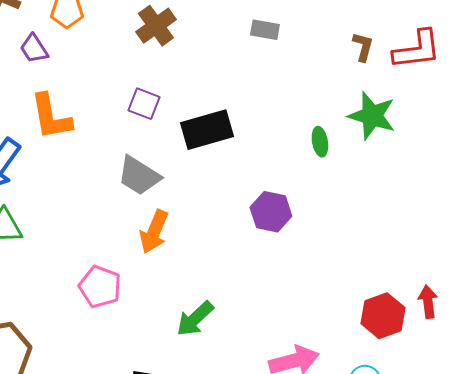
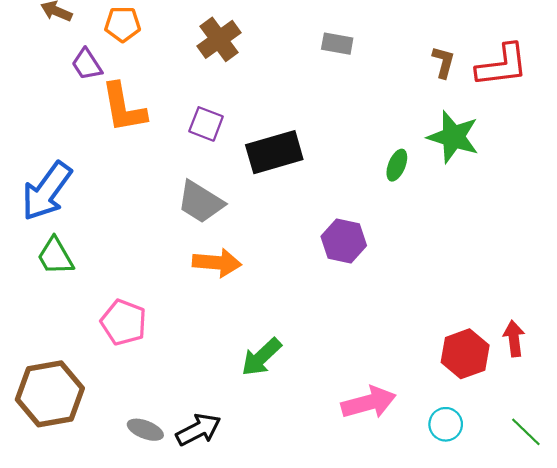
orange L-shape: (51, 117) -> (124, 108), moved
green ellipse: (320, 142) -> (397, 165), turned 32
orange arrow: (154, 232) -> (217, 263), turned -108
pink pentagon: (100, 287) -> (124, 322), moved

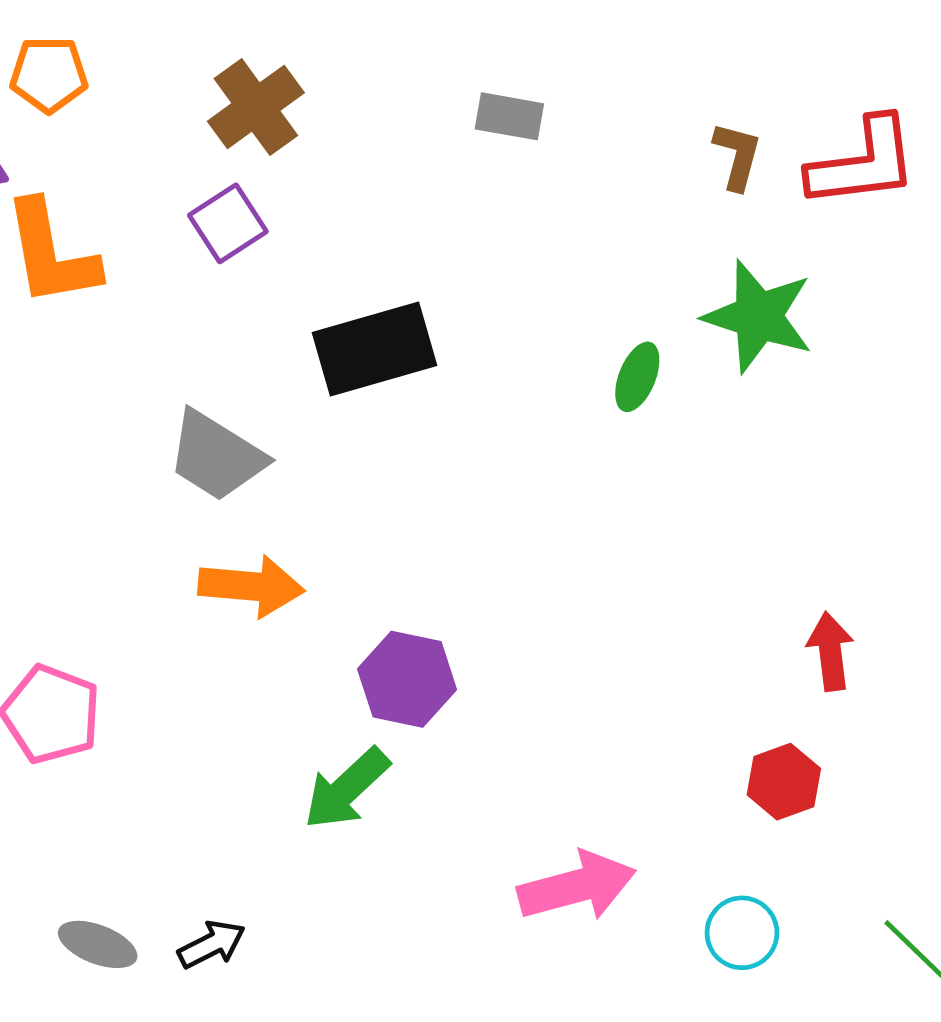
purple square: (206, 124) -> (228, 223), moved, turned 36
purple hexagon: (344, 241) -> (407, 679), moved
red arrow: (514, 339) -> (830, 651), moved
red hexagon: (465, 354) -> (784, 782), size x0.7
black arrow: (198, 430) -> (212, 944), size x0.7

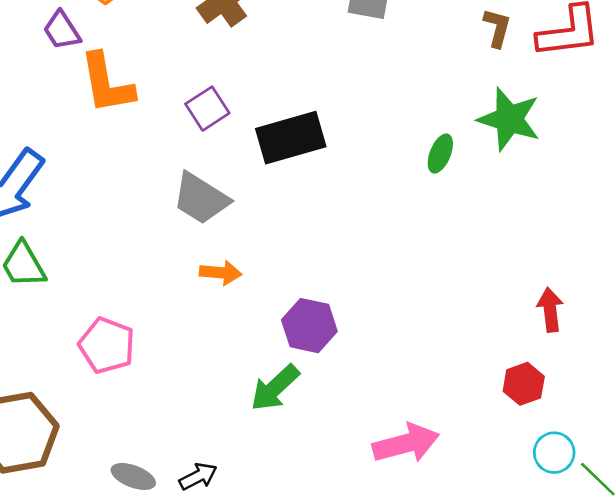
purple square: (228, 223) -> (207, 109), moved
orange arrow: (251, 586) -> (221, 273), size x0.7
cyan circle: (742, 933) -> (554, 453), moved

